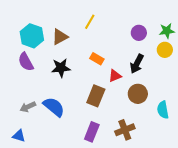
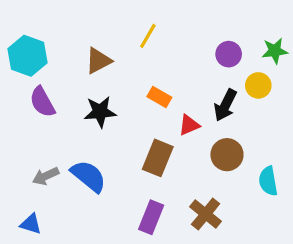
cyan hexagon: (32, 36) -> (28, 56), moved
yellow circle: (165, 50) -> (258, 85), moved
brown cross: (125, 130) -> (206, 214), turned -30

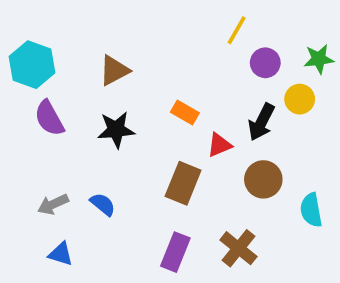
yellow line: (148, 36) -> (237, 30), moved
blue semicircle: (89, 176) -> (103, 204), size x0.6
blue triangle: (31, 224) -> (61, 254), moved

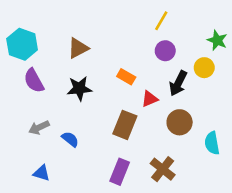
green star: (319, 59) -> (217, 40), turned 30
purple circle: (265, 63) -> (165, 51), moved
gray arrow: (53, 204) -> (39, 127), moved

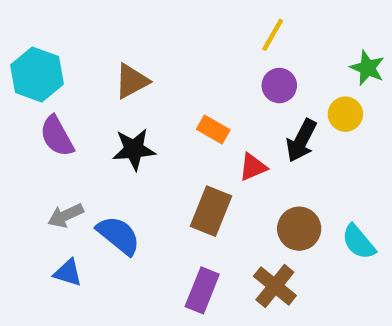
brown circle: (180, 122) -> (299, 229), moved
blue semicircle: (70, 139) -> (119, 235), size x1.5
cyan semicircle: (212, 143) -> (359, 242), turned -30
blue triangle: (42, 173) -> (68, 273), moved

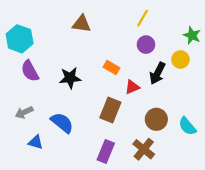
brown triangle: (132, 81) -> (82, 24), moved, turned 36
gray arrow: (66, 215) -> (24, 112), moved

